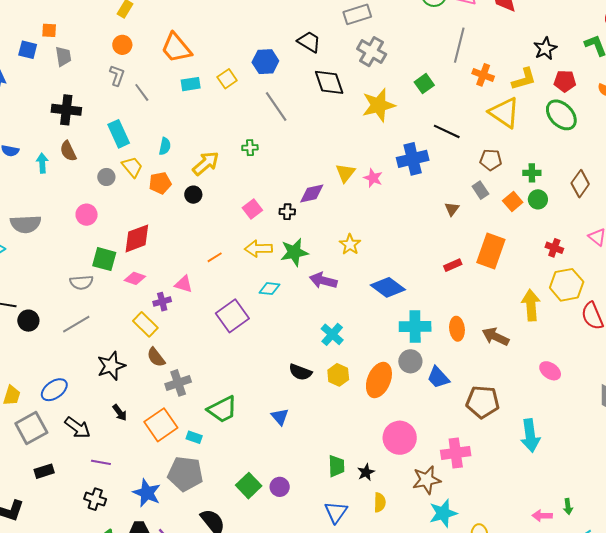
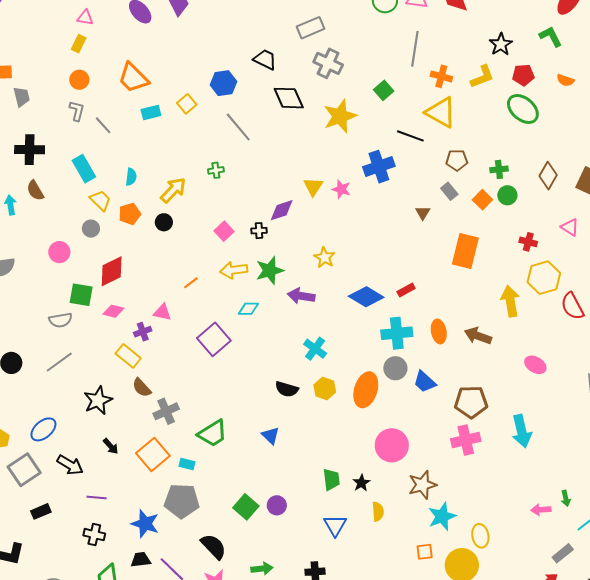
yellow triangle: (504, 113) -> (441, 112), moved
gray circle: (106, 177) -> (91, 229), moved
red rectangle: (453, 265) -> (406, 290), moved
pink cross: (456, 453) -> (466, 440), moved

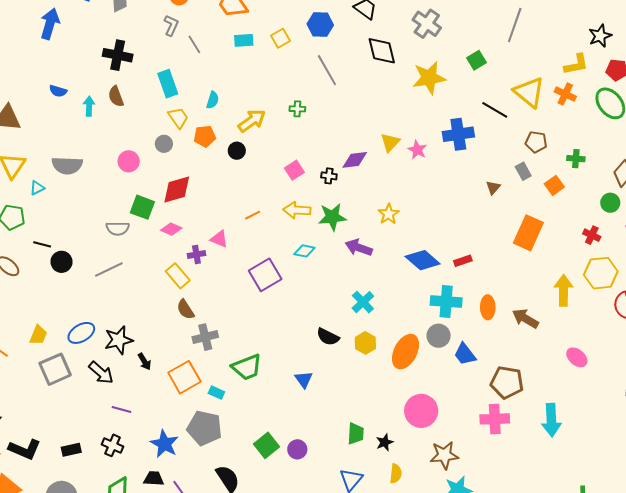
orange cross: (441, 76) -> (565, 94), moved
green circle: (507, 195) -> (610, 203), moved
black star: (98, 400) -> (119, 340), moved
black rectangle: (41, 511) -> (71, 450), moved

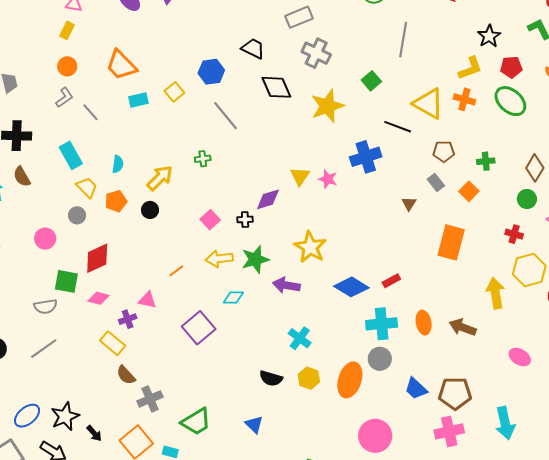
gray L-shape: (171, 25) -> (64, 97), turned 40
yellow star: (389, 214) -> (310, 247), size x1.5
blue trapezoid: (465, 354) -> (416, 389), moved

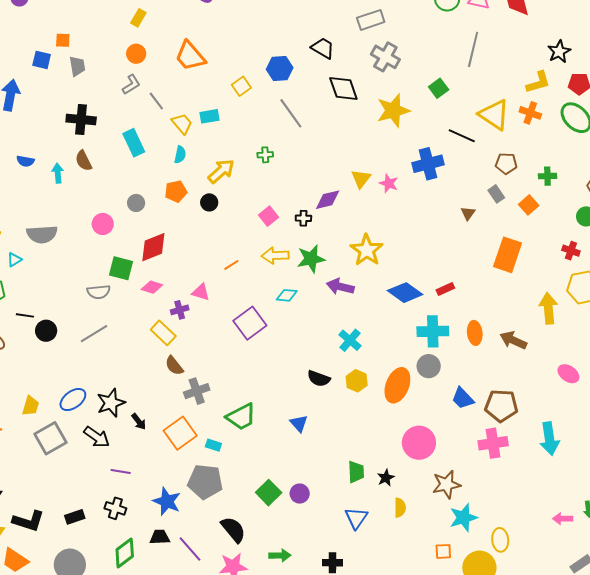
cyan rectangle: (138, 100) -> (209, 116), moved
yellow trapezoid: (87, 187) -> (182, 124), moved

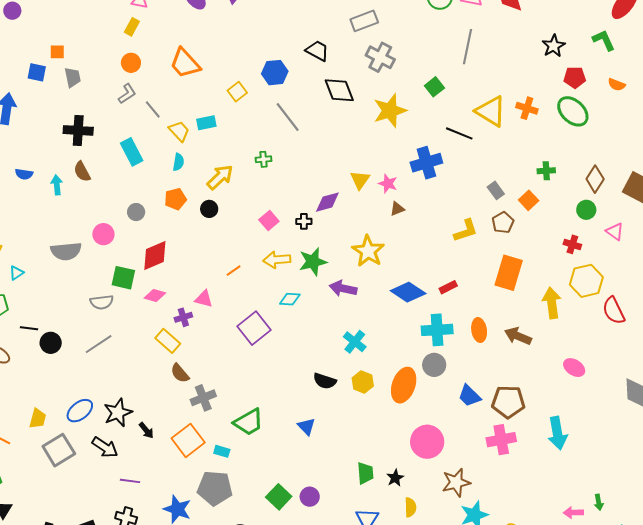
yellow L-shape: (538, 82) -> (466, 231), moved
brown pentagon: (506, 164) -> (503, 223), moved, turned -30
brown triangle: (468, 213) -> (397, 209), moved, turned 35
gray semicircle: (42, 234) -> (66, 251), moved
orange rectangle: (508, 255) -> (509, 273), moved

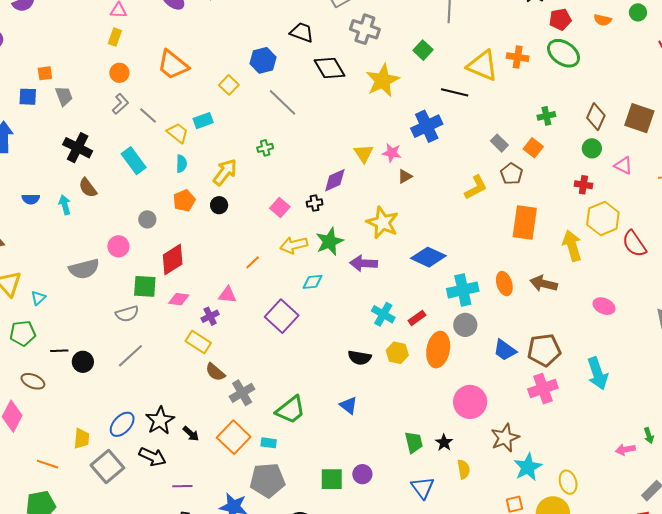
black cross: (78, 130) -> (78, 148), turned 32
red rectangle: (448, 287) -> (417, 318), moved
green square: (279, 497) -> (332, 479), turned -35

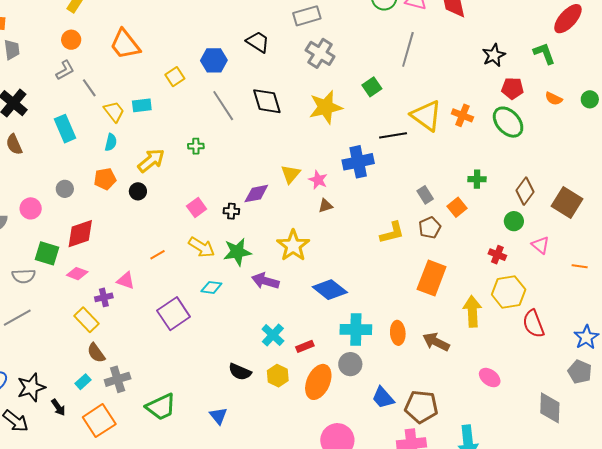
black diamond: (330, 68) -> (267, 101), moved
black line: (455, 92) -> (393, 135), turned -36
yellow arrow: (294, 245) -> (202, 247), turned -148
cyan rectangle: (269, 443) -> (83, 382), moved, turned -63

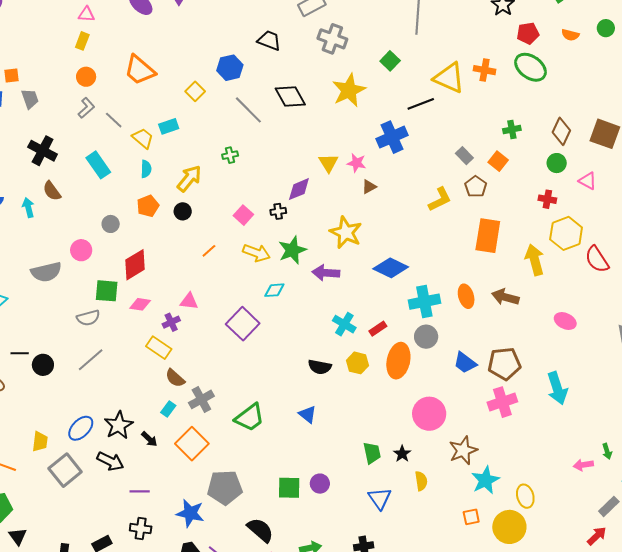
orange line: (158, 255) -> (209, 251), moved

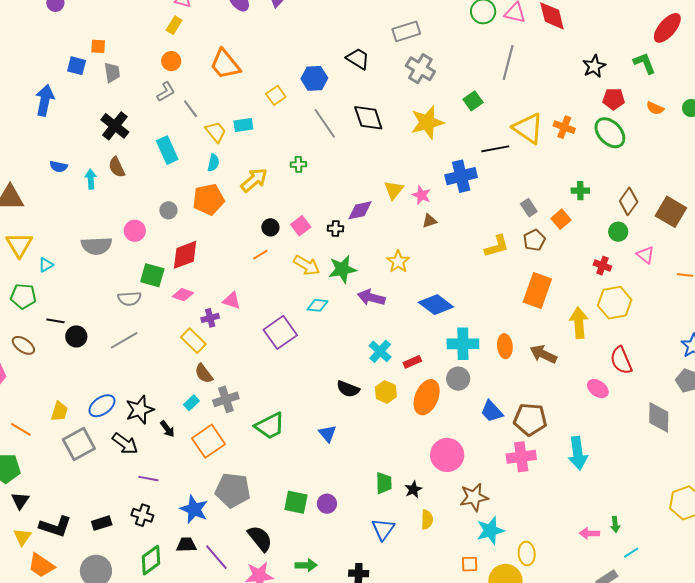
orange pentagon: (148, 206) -> (208, 199), size x1.4
black circle: (183, 211) -> (270, 227), moved
yellow star: (346, 232) -> (398, 262), size x0.7
red semicircle: (597, 259) -> (621, 360), moved

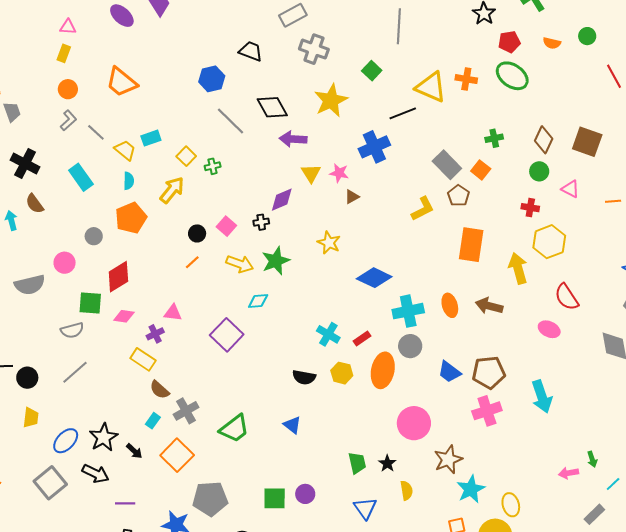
yellow square: (276, 95) -> (186, 156), moved
gray rectangle: (529, 208) -> (447, 165), size x1.6
purple arrow: (371, 298) -> (293, 139), moved
yellow trapezoid: (59, 411) -> (31, 417), moved

